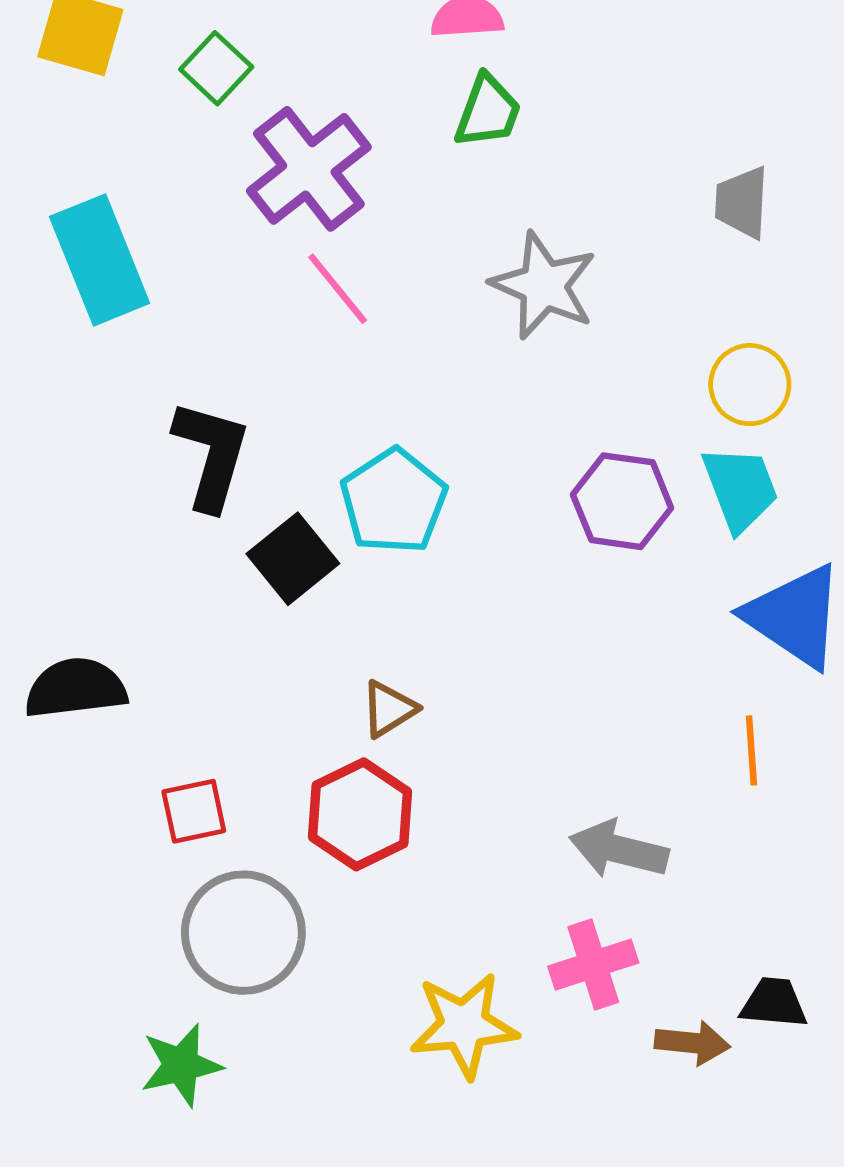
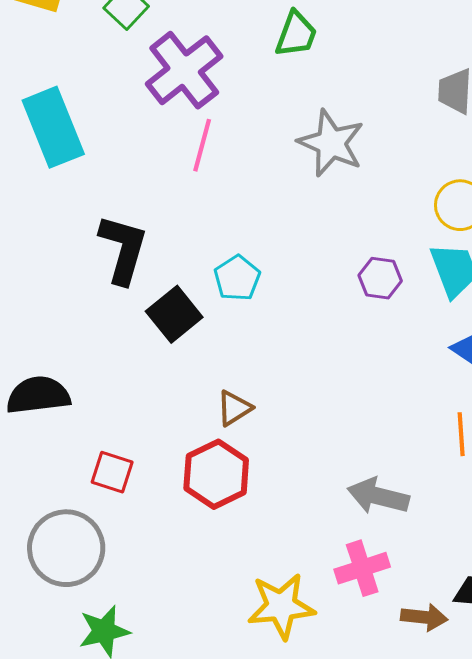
pink line: (338, 289) -> (202, 145), turned 54
cyan pentagon: (394, 501) -> (237, 278), size x0.7
purple hexagon: (622, 501) -> (380, 278), size x0.7
red square: (194, 811) -> (112, 472), turned 30
gray circle: (243, 933) -> (66, 548), moved

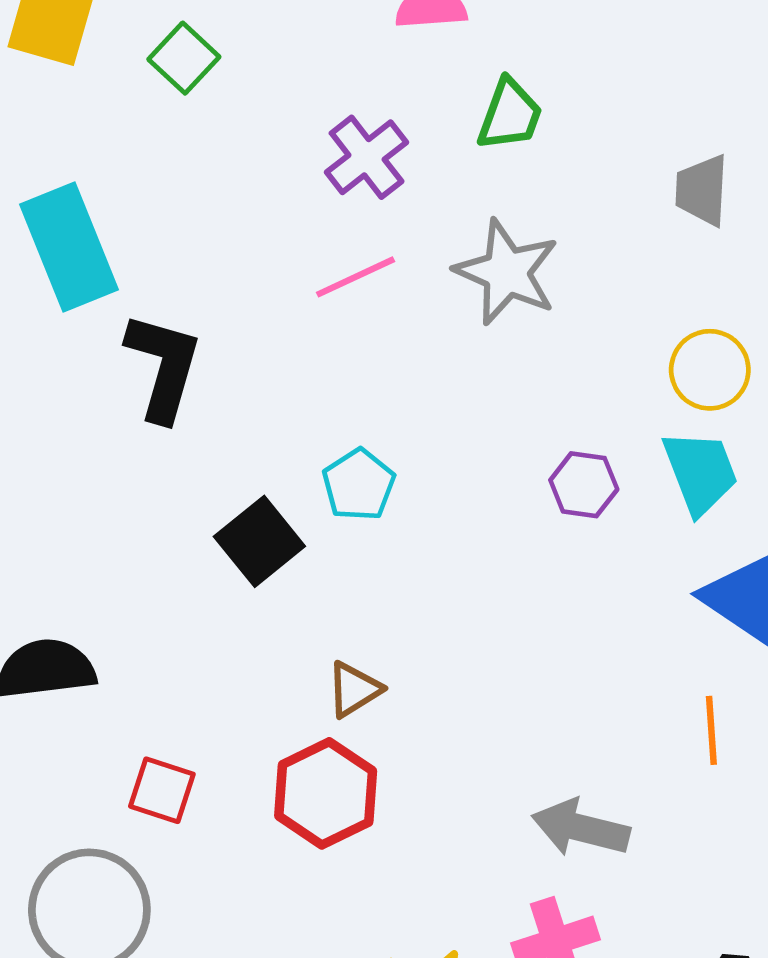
green trapezoid: (296, 34) -> (510, 115), moved
purple cross: (184, 70) -> (367, 157), moved, size x0.7
pink line: (202, 145) -> (356, 277), moved, turned 50
black L-shape: (123, 249) -> (163, 367), moved

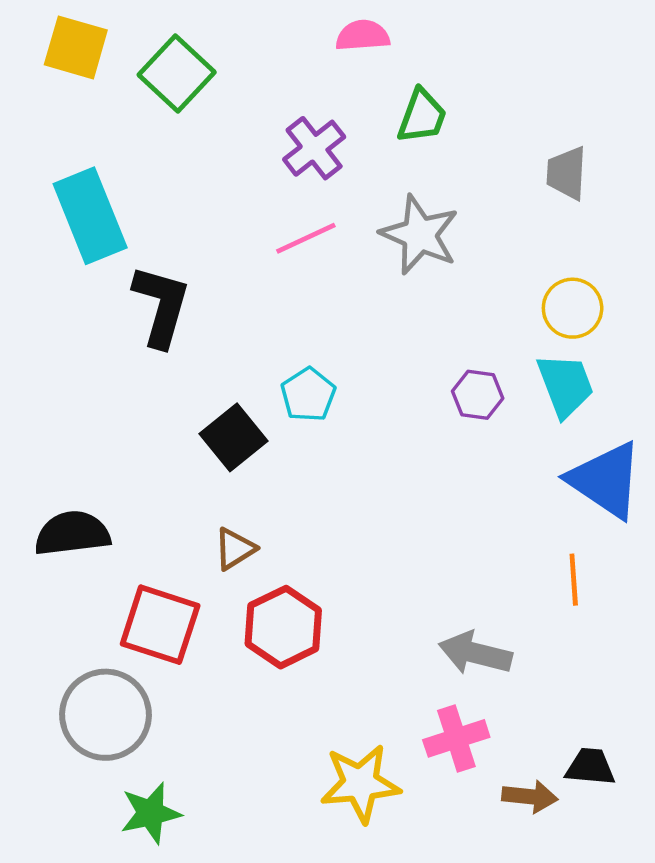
green square: (184, 58) -> (177, 73), size x1.4
brown triangle: (354, 689) -> (235, 549), moved
red square: (162, 790) -> (160, 625), size x1.6

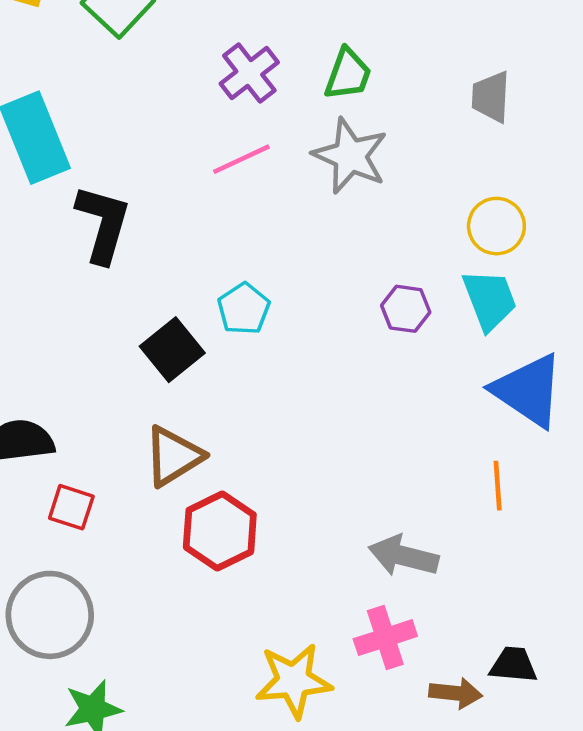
green trapezoid: (422, 116) -> (348, 74), moved
brown triangle: (235, 549) -> (173, 456), size x1.5
red square: (160, 625) -> (71, 507), moved, size x0.6

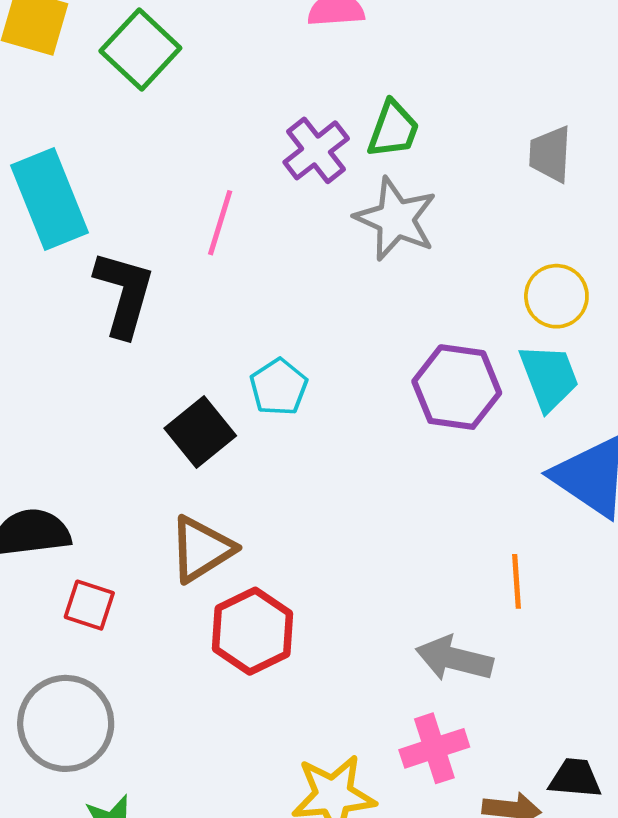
purple cross: (249, 73) -> (316, 150), moved
pink line: (241, 159) -> (220, 223), moved, turned -48
purple hexagon: (406, 309) -> (457, 387), size x1.6
orange line: (498, 486) -> (517, 581), moved

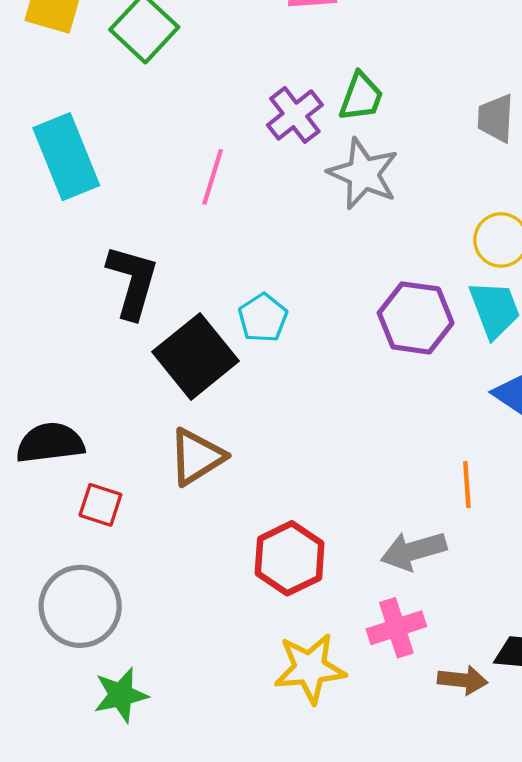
black L-shape: (124, 294) -> (132, 282), moved
black square: (200, 432) -> (196, 356), size x1.4
red hexagon: (252, 631) -> (290, 558), moved
gray arrow: (454, 659) -> (413, 551), turned -30

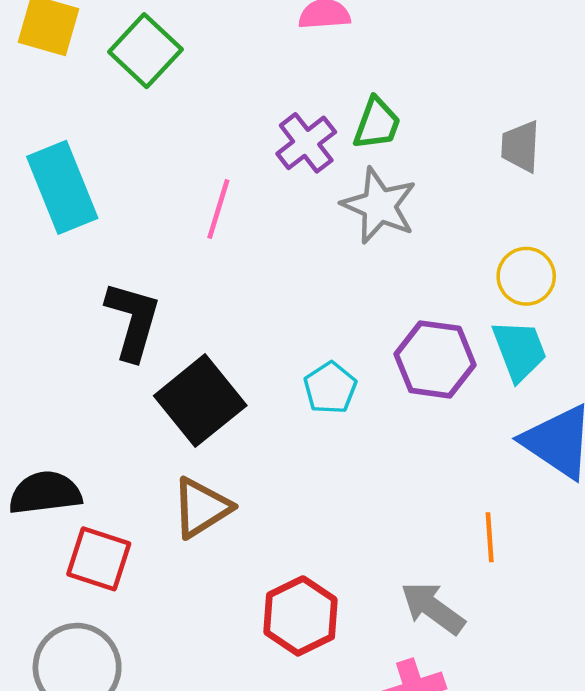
cyan pentagon: (263, 318) -> (330, 388), moved
red square: (100, 505) -> (99, 559), size x1.4
gray arrow: (413, 551) -> (433, 608), turned 52

